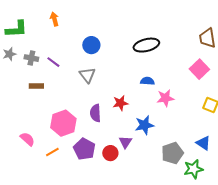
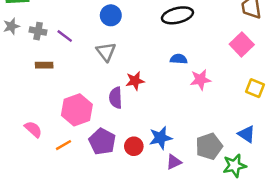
red star: (120, 103) -> (135, 81), moved
blue star: (144, 125) -> (160, 138), moved
purple triangle: (125, 142) -> (174, 162), moved, turned 32

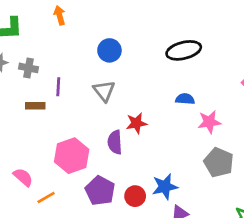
purple line: (65, 36) -> (58, 87), moved, turned 56
orange line: (64, 145) -> (46, 197), moved
gray pentagon: (209, 146) -> (219, 162), moved, turned -30

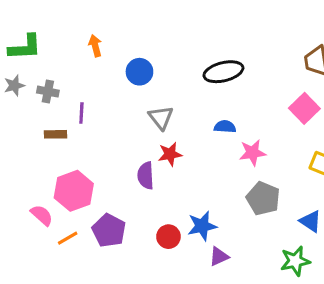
orange arrow: (60, 15) -> (95, 46), moved
gray triangle: (104, 91) -> (161, 118), moved
pink hexagon: (72, 156) -> (74, 191), moved
purple pentagon: (100, 191) -> (109, 230), moved

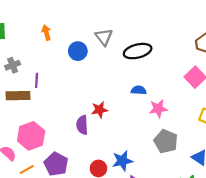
gray cross: (48, 92) -> (13, 65), turned -32
gray triangle: (161, 118) -> (104, 37), moved
brown rectangle: (55, 134) -> (18, 96), size x1.5

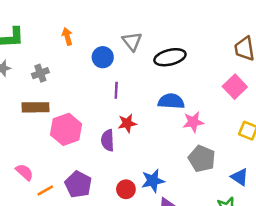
gray cross: (13, 65) -> (40, 73), moved
purple line: (37, 80) -> (116, 90), moved
blue semicircle: (139, 90) -> (171, 101), size x1.5
pink hexagon: (31, 136) -> (66, 129), moved

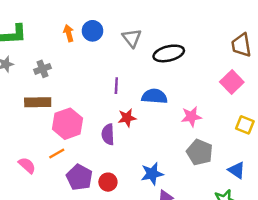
blue circle: (103, 57) -> (93, 31), moved
blue semicircle: (171, 101) -> (154, 96), moved
red circle: (126, 189) -> (108, 182), moved
orange line: (45, 190) -> (57, 153), moved

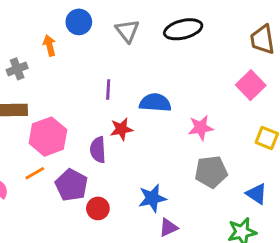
orange arrow: (69, 33) -> (49, 45), moved
black ellipse: (169, 53) -> (183, 29), moved
gray pentagon: (200, 152) -> (211, 172), turned -30
purple pentagon: (79, 177) -> (71, 185), moved

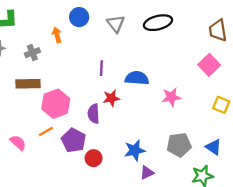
gray pentagon: (211, 172) -> (179, 145), moved

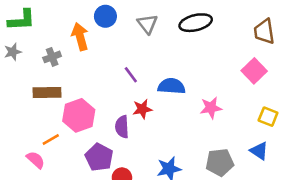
orange arrow: (57, 35) -> (80, 37), size x1.5
purple line: (101, 68) -> (131, 75), turned -40
orange line: (46, 131) -> (51, 140), moved
blue triangle: (213, 147) -> (259, 151), moved

